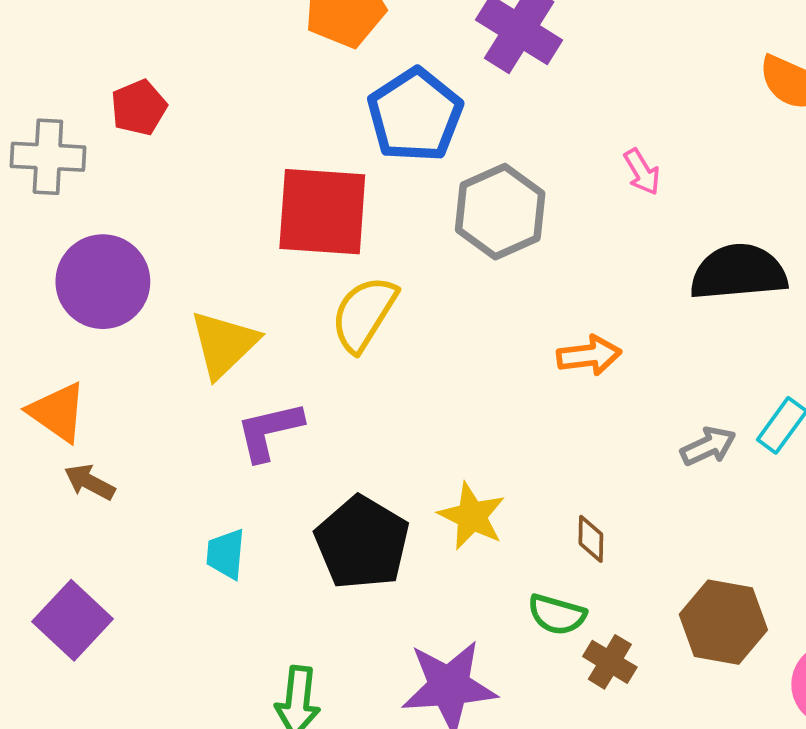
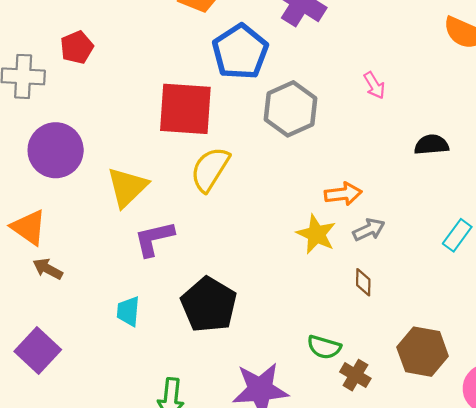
black semicircle: (738, 272) -> (431, 145), size x0.6
gray arrow: (708, 446) -> (369, 230), moved
yellow star: (472, 516) -> (316, 234), moved
brown diamond: (591, 539) -> (363, 282), moved

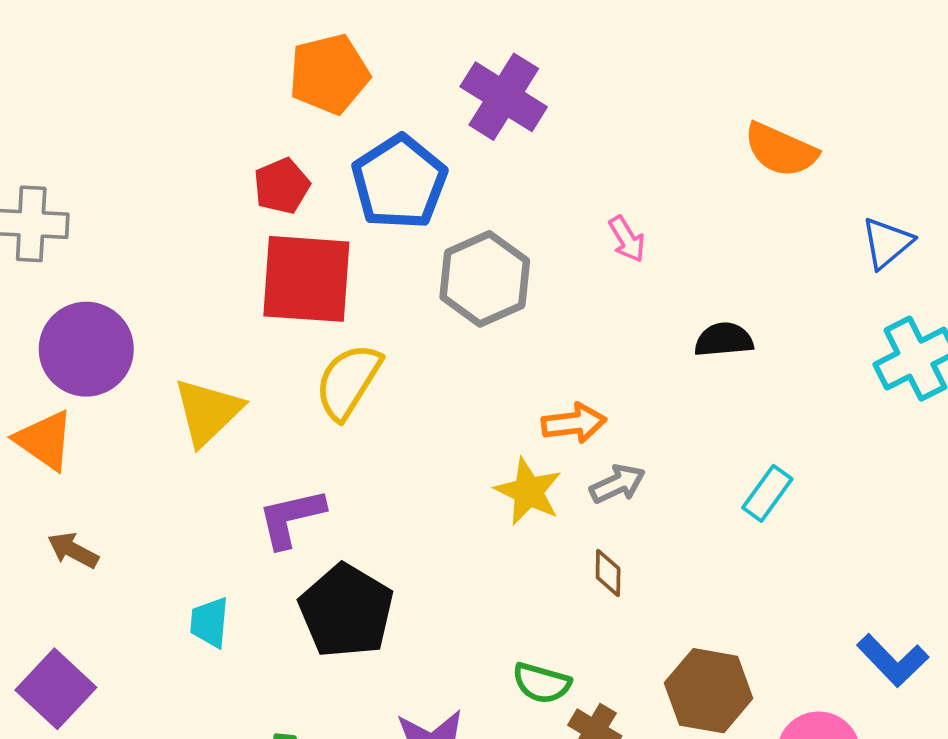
red pentagon: (77, 47) -> (282, 186), moved
orange triangle: (29, 227) -> (45, 440), moved
purple L-shape: (154, 239) -> (291, 518), moved

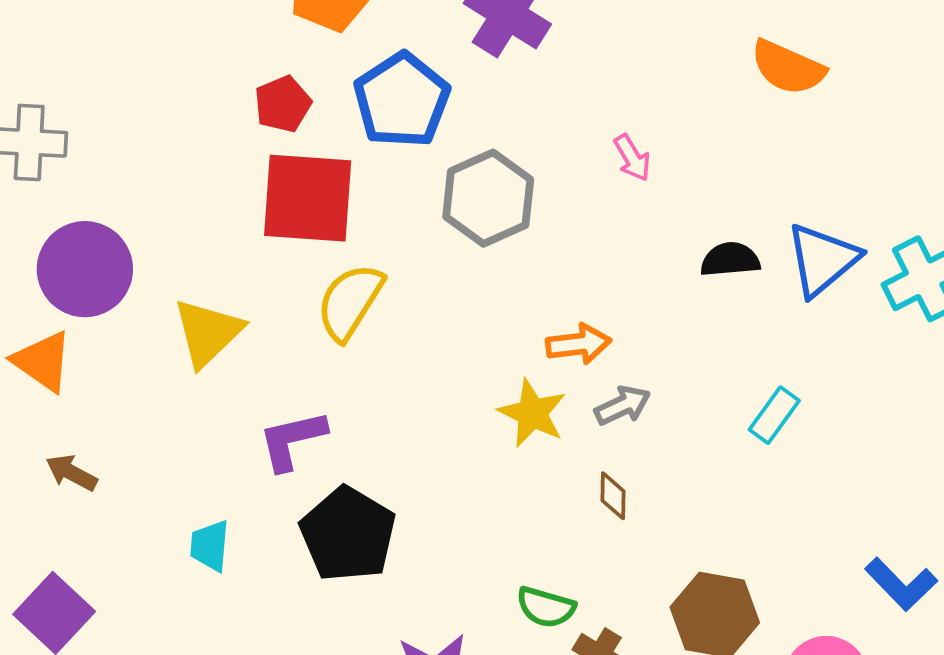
blue triangle: (887, 243) -> (822, 260), moved, size x1.4

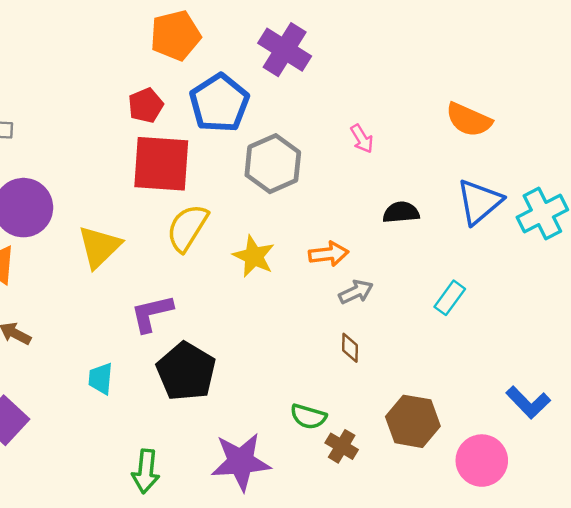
orange semicircle: (788, 68) -> (469, 120), moved
black semicircle: (730, 260) -> (401, 212), moved
yellow star: (532, 413) -> (254, 256), moved

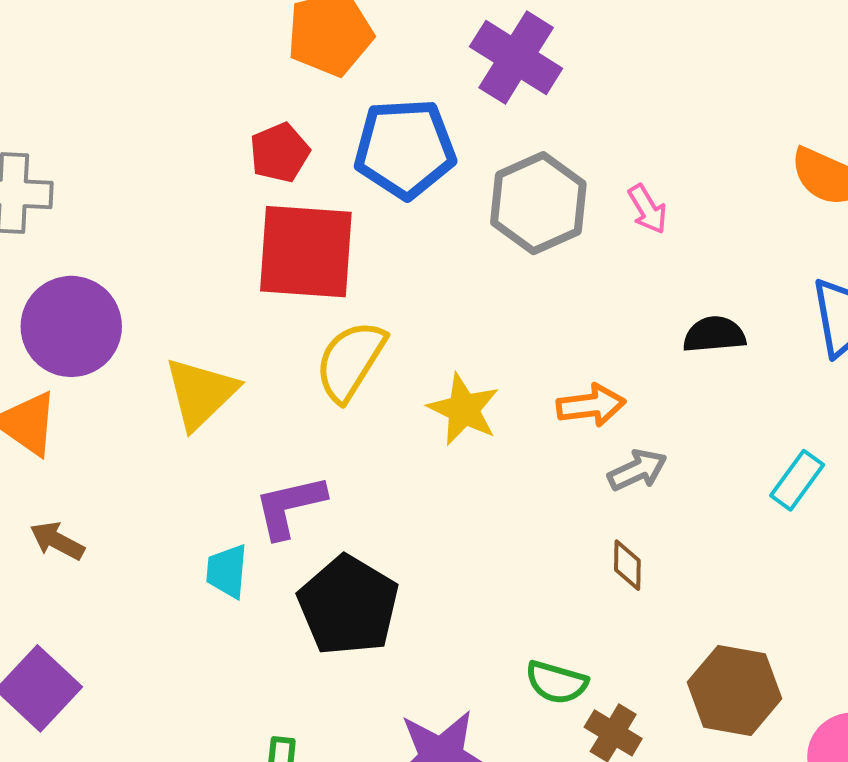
blue pentagon: (219, 103) -> (405, 149), turned 30
gray hexagon: (273, 164) -> (538, 203), moved
cyan trapezoid: (101, 379) -> (227, 571), moved

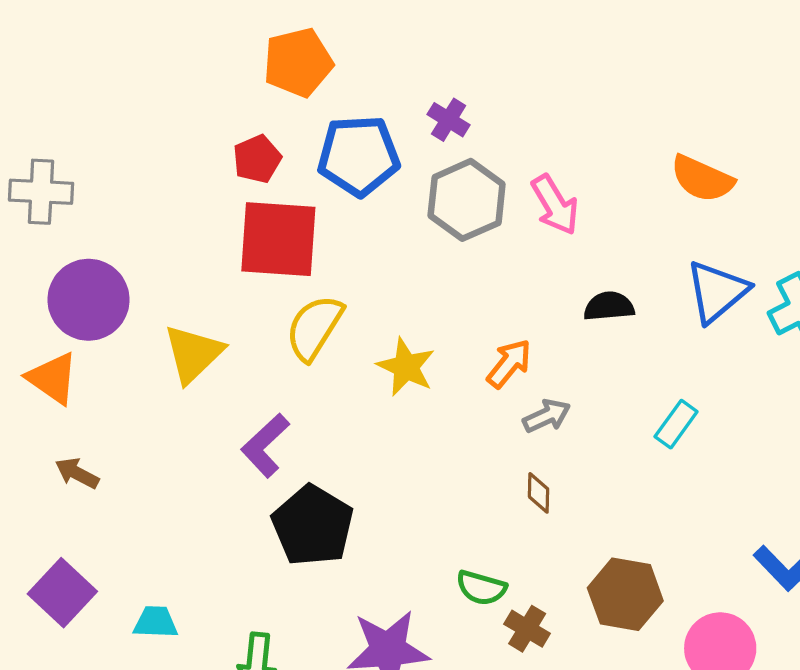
purple cross: (516, 58) -> (449, 120), moved, size x0.6
pink arrow: (648, 209) -> (555, 205), size x1.5
orange arrow: (591, 405) -> (509, 364), turned -44
purple L-shape: (290, 506) -> (265, 445), turned -30
cyan trapezoid: (227, 571) -> (156, 622), moved, turned 87

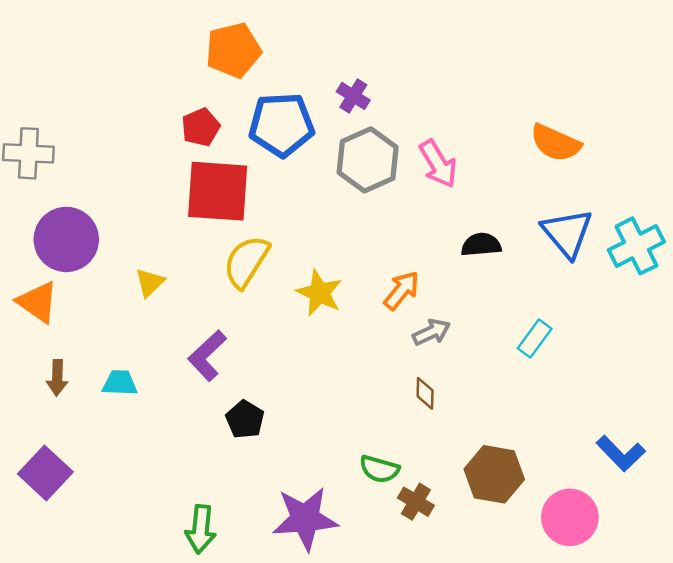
blue triangle: (717, 292) -> (567, 233), turned -30
yellow triangle: (193, 354) -> (150, 283), size x0.6
brown arrow: (77, 473) -> (57, 378), turned -116
black pentagon: (313, 526) -> (245, 419), size x0.6
cyan trapezoid: (156, 622) -> (120, 383), moved

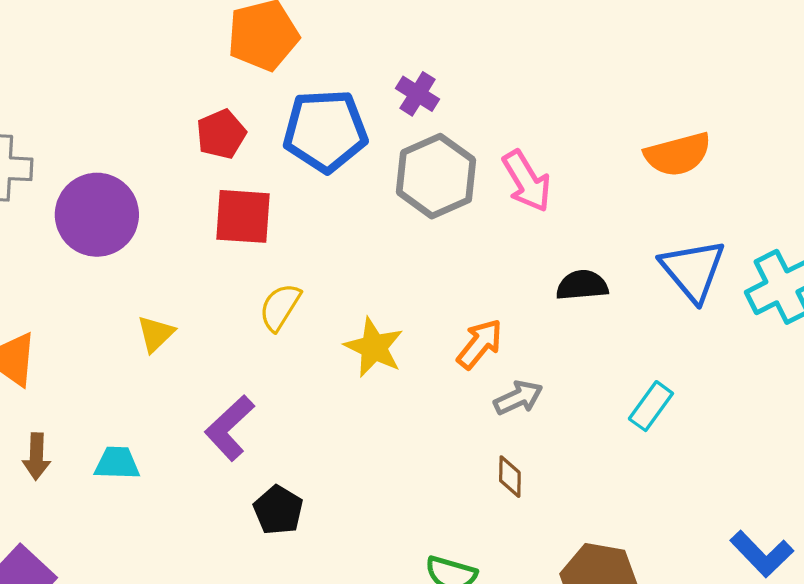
orange semicircle: (556, 143) -> (678, 154), turned -39
red square: (218, 191) -> (243, 216), size x0.7
purple circle: (66, 239) -> (97, 215), moved
yellow semicircle: (246, 262) -> (280, 307), size x0.7

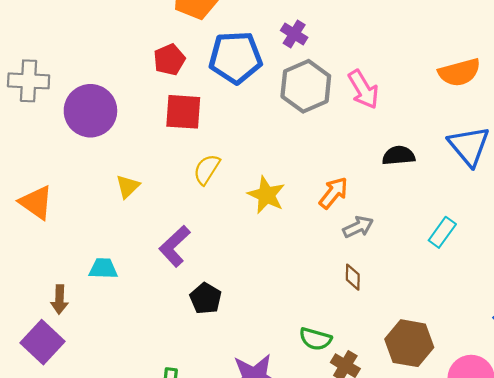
brown arrow: (36, 456) -> (60, 299), moved

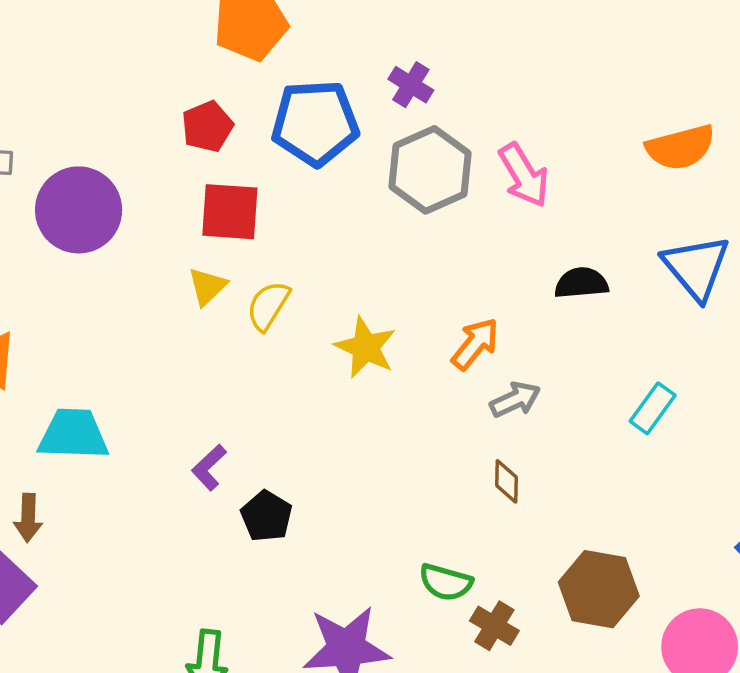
yellow triangle: (128, 186) -> (207, 286), moved
purple L-shape: (175, 246) -> (209, 467), moved, size x0.7
cyan trapezoid: (103, 269) -> (73, 434), moved, size x1.5

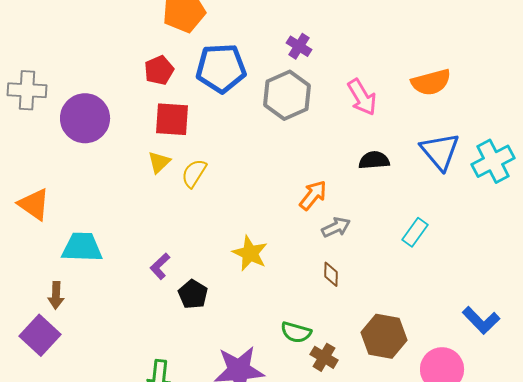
purple cross: (411, 85) -> (299, 46), moved
pink arrow: (524, 175) -> (362, 97), moved
yellow star: (366, 347) -> (250, 253), moved

